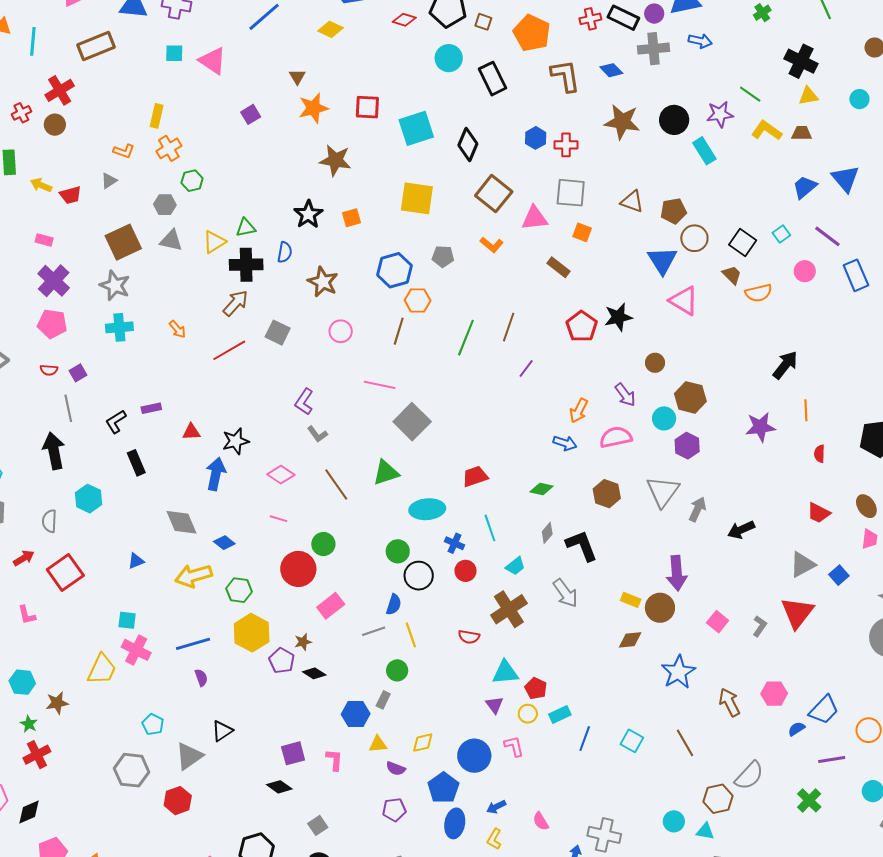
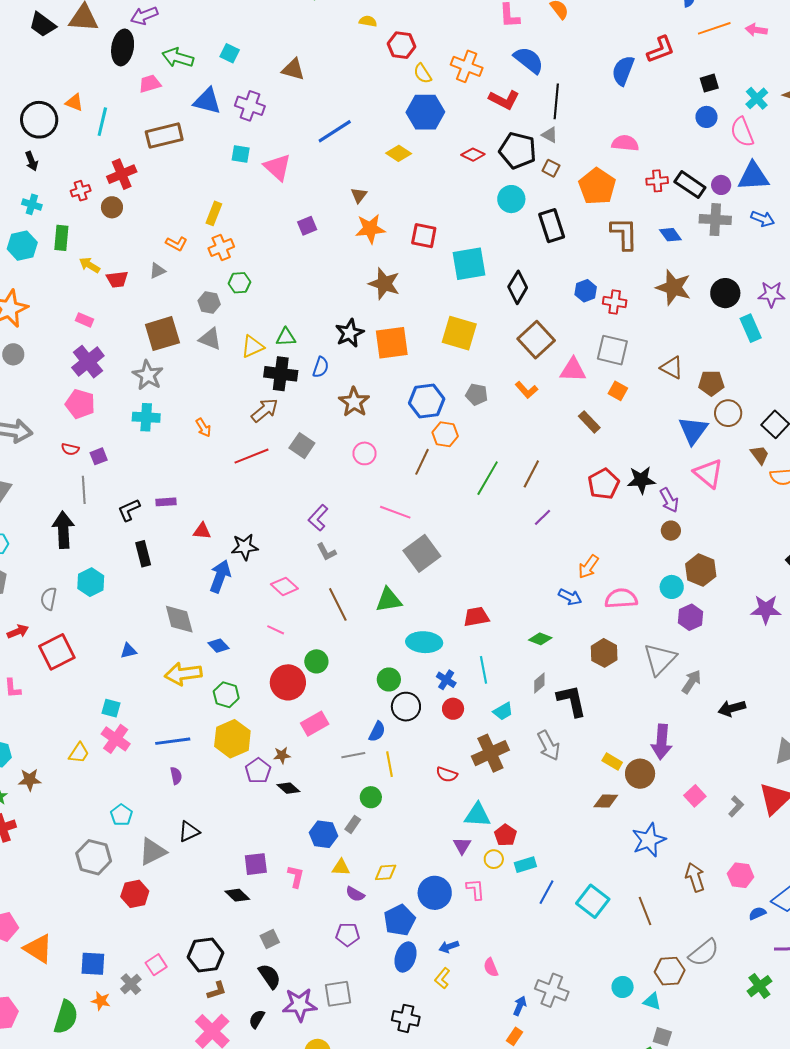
orange square: (351, 218) -> (392, 343), size x1.8
purple arrow: (625, 395) -> (669, 500), moved
yellow trapezoid: (102, 669) -> (79, 753), size x0.7
cyan square: (632, 741) -> (593, 901), size x1.4

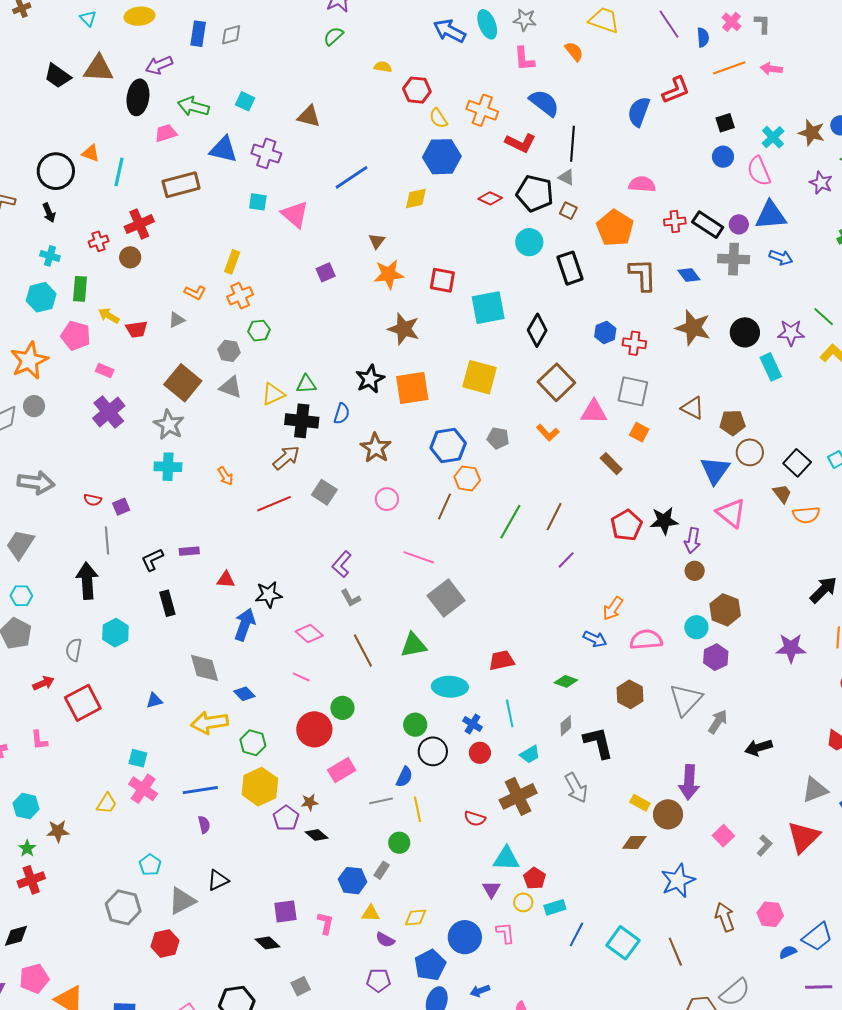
yellow diamond: (399, 153) -> (416, 198), turned -45
brown square: (162, 334) -> (183, 383), turned -33
pink pentagon: (80, 404) -> (76, 336), moved
purple arrow: (669, 500) -> (692, 540), turned 40

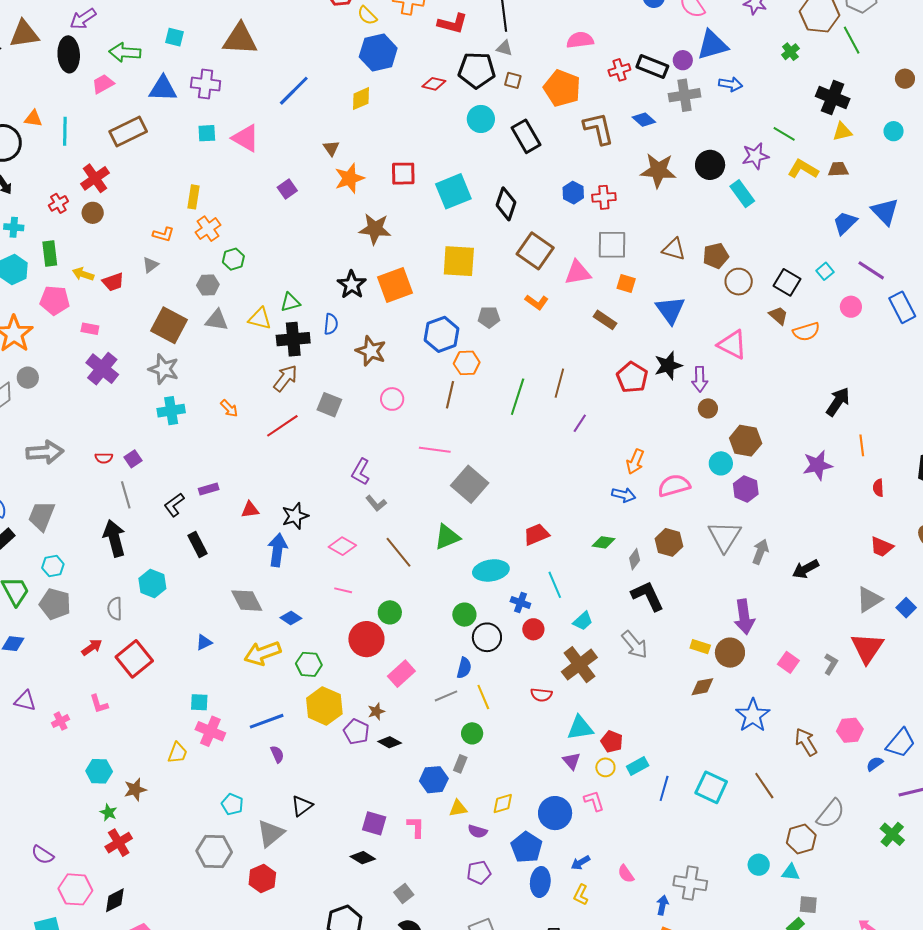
brown triangle: (309, 116) -> (240, 39), size x1.5
yellow triangle: (273, 394) -> (260, 319), turned 50
blue triangle: (715, 470) -> (670, 310), moved
gray diamond: (566, 726) -> (635, 559), moved
purple square: (285, 911) -> (374, 823), turned 35

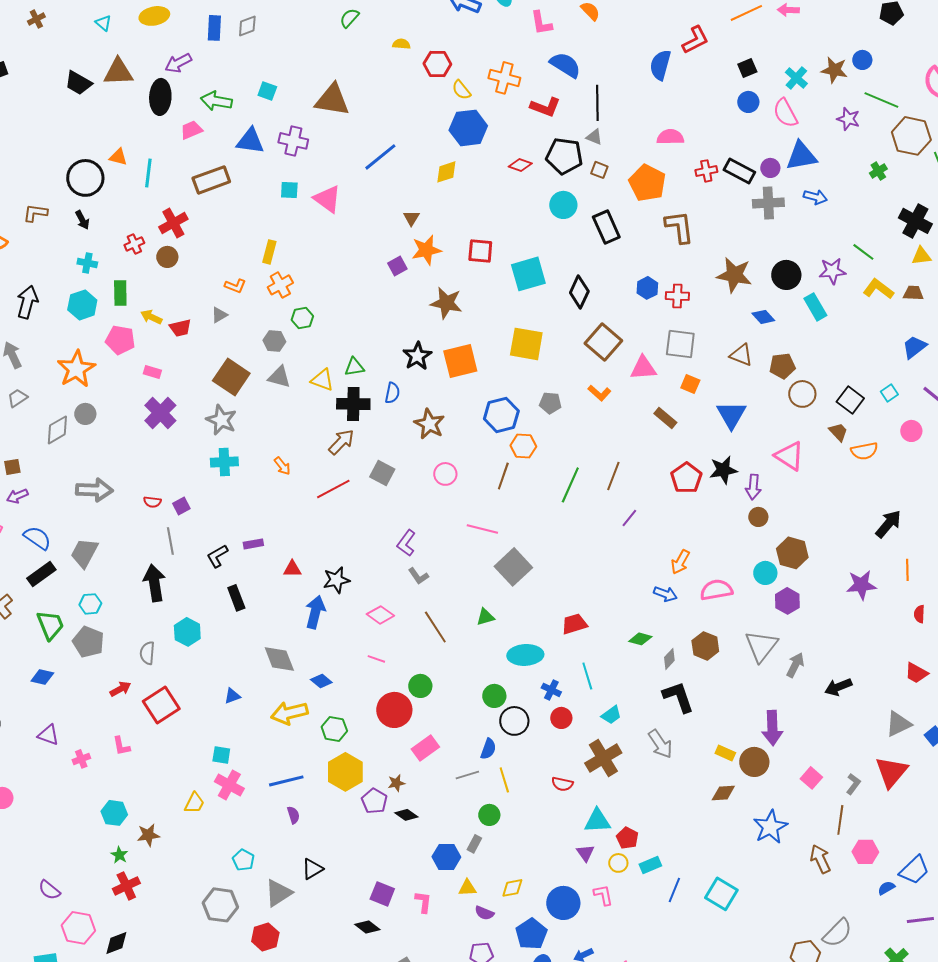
blue diamond: (644, 120) -> (763, 317), moved
purple square: (287, 189) -> (397, 266), moved
green triangle: (447, 537) -> (485, 617), size x0.7
brown line: (764, 786) -> (840, 820), moved, turned 36

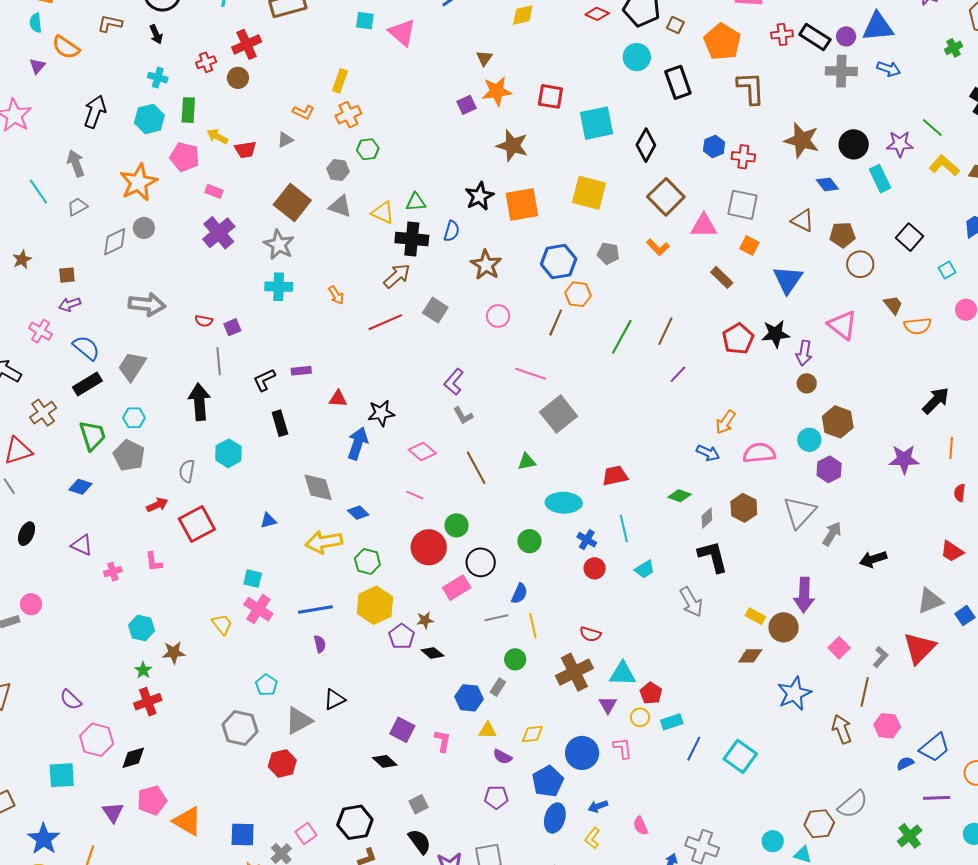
black square: (850, 400) -> (910, 237), moved
black circle: (514, 721) -> (481, 562), moved
brown cross: (603, 758) -> (574, 672), moved
yellow trapezoid: (194, 803) -> (222, 624), turned -70

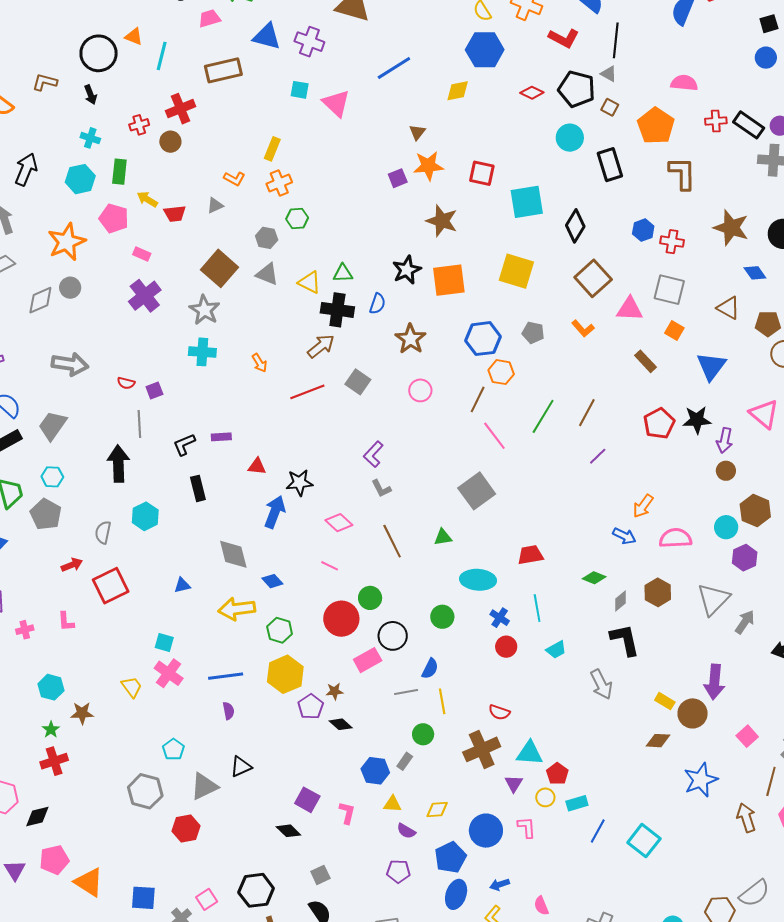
pink line: (531, 374) -> (494, 436), moved, turned 32

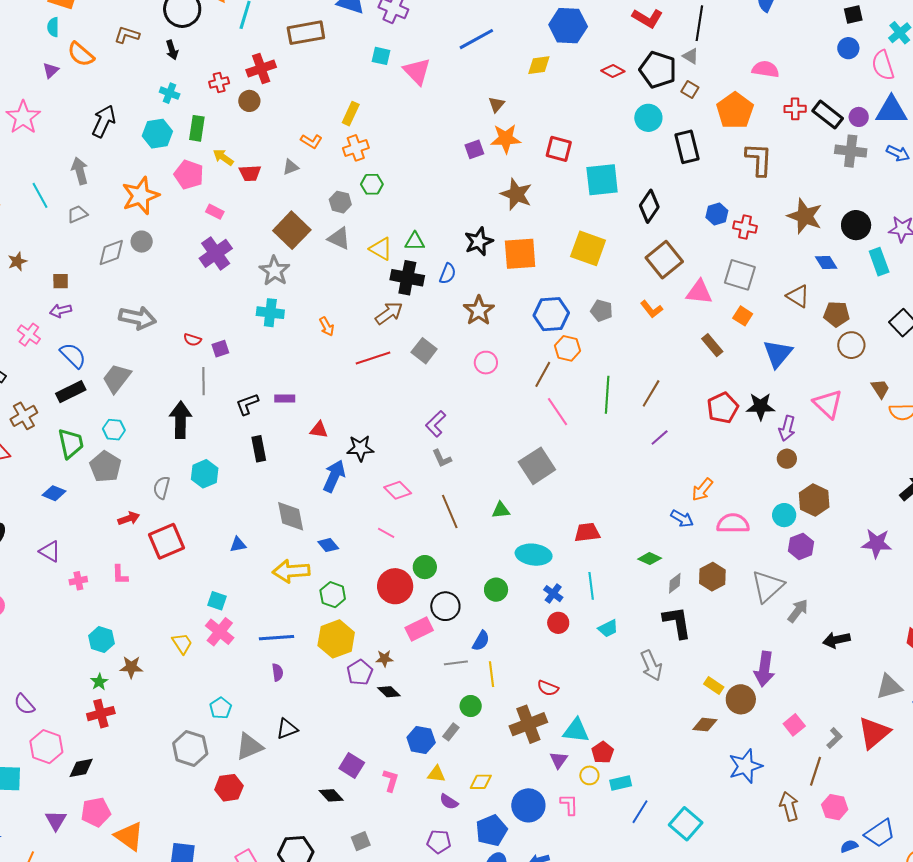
green line: (543, 416) -> (607, 395), turned -30

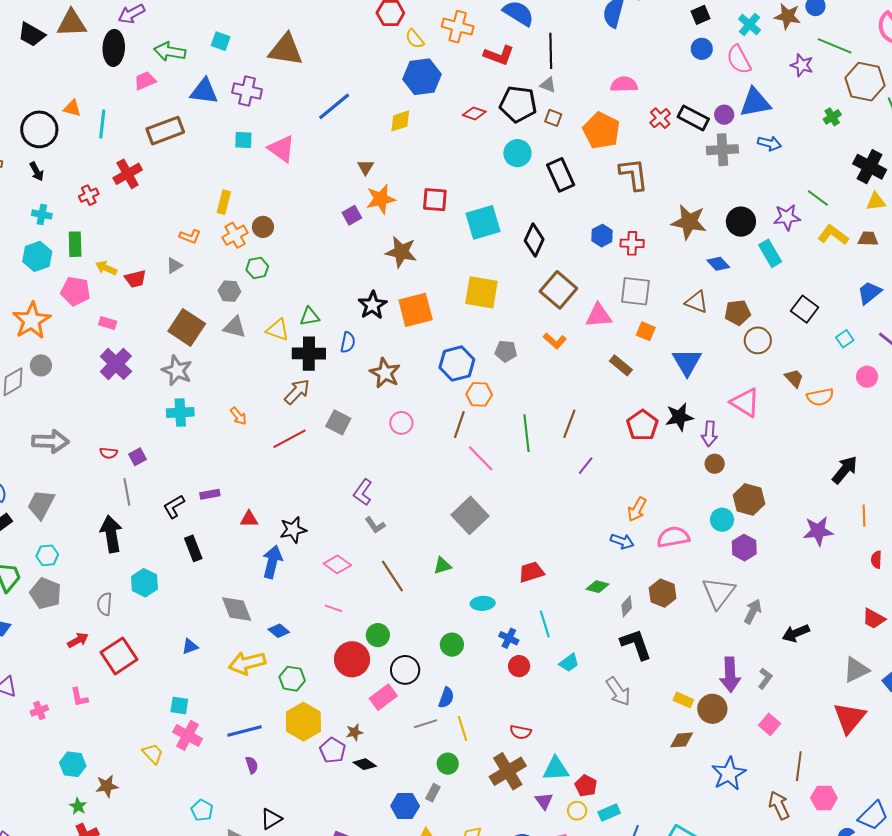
brown circle: (249, 101) -> (263, 227), moved
red cross: (795, 109) -> (660, 118), turned -30
cyan ellipse: (534, 555) -> (483, 603), size x0.7
gray L-shape: (835, 738) -> (765, 678), moved

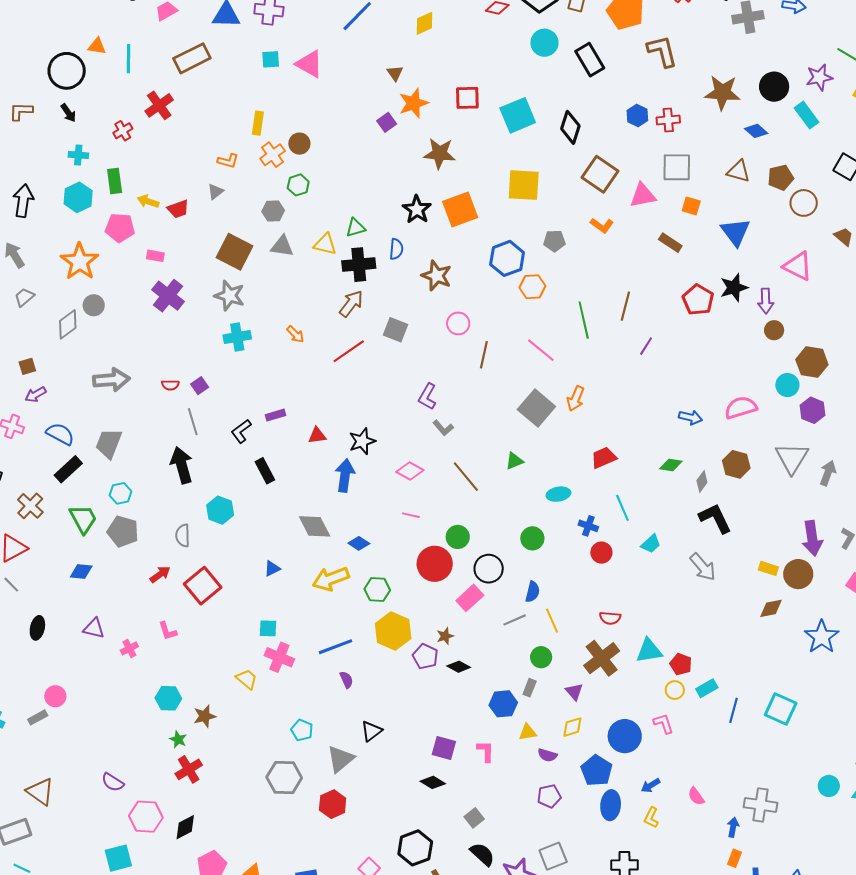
brown line: (459, 425) -> (484, 355), moved
orange arrow: (637, 509) -> (576, 398), moved
purple triangle: (544, 801) -> (574, 692), moved

